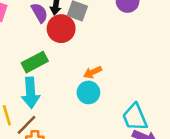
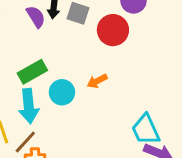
red circle: (61, 29) -> (113, 30), moved
cyan circle: (88, 92) -> (62, 92), moved

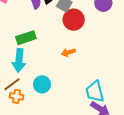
red circle: (113, 30) -> (74, 20), moved
cyan circle: (62, 92) -> (42, 84), moved

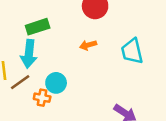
cyan trapezoid: (95, 92) -> (132, 51), moved
orange cross: (17, 96) -> (42, 98), moved

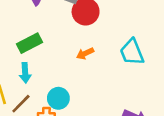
cyan arrow: (29, 54) -> (25, 73), size x0.7

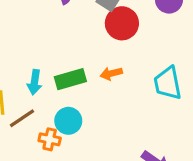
green rectangle: (29, 43) -> (70, 79), moved

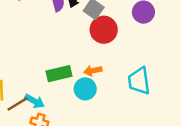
cyan arrow: (35, 82) -> (35, 101), moved, turned -72
cyan circle: (68, 121) -> (85, 89), moved

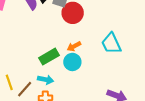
cyan arrow: (35, 101) -> (46, 80), moved

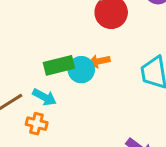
cyan circle: (72, 62) -> (81, 70), moved

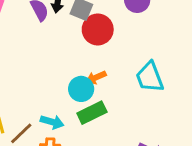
green rectangle: (59, 65) -> (92, 113), moved

